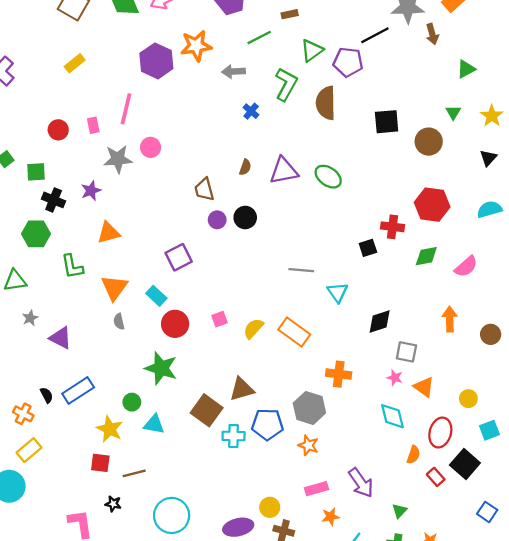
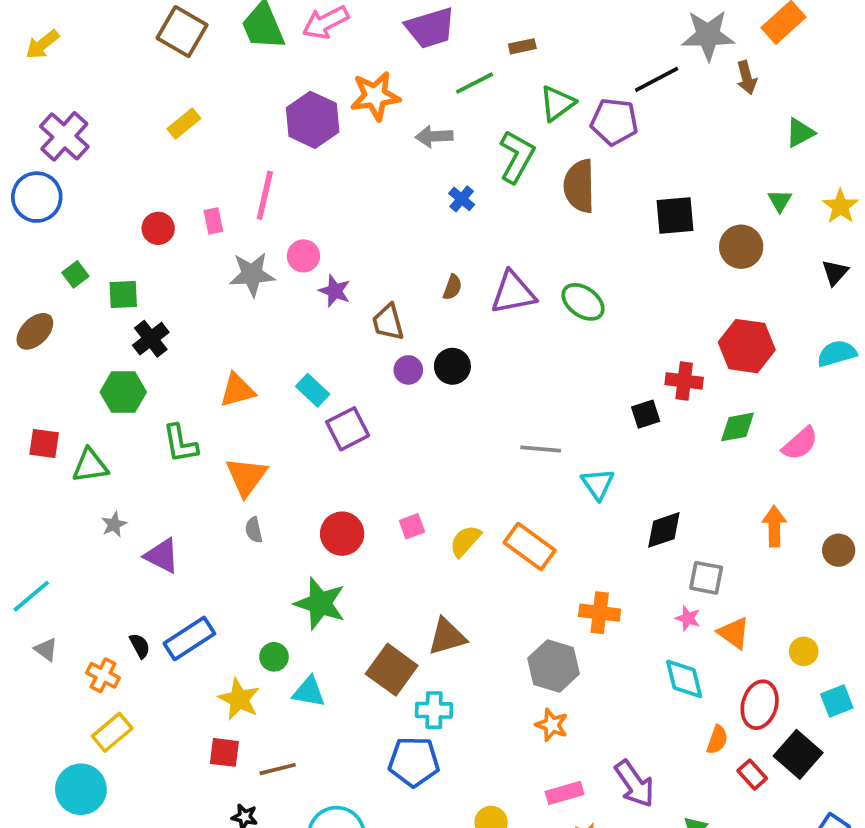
purple star: (91, 191) -> (335, 291), moved, turned -30
black cross: (54, 200) -> (151, 339), turned 30
cyan rectangle: (156, 296) -> (313, 390), moved
blue pentagon: (267, 424) -> (414, 762), moved

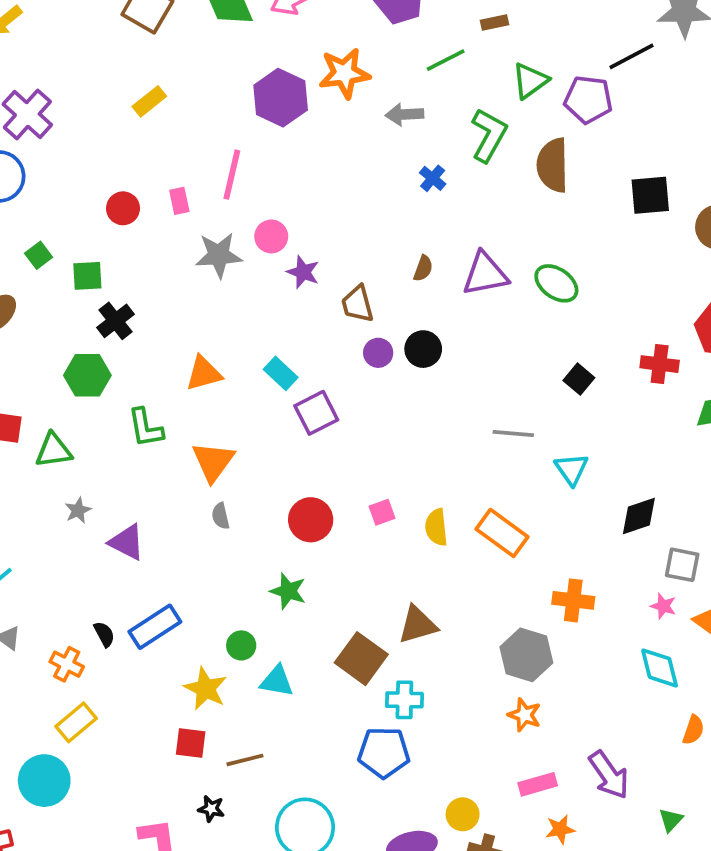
black square: (646, 414) -> (579, 379), moved, turned -32
yellow semicircle: (465, 541) -> (436, 527), turned -48
green star: (320, 604) -> (288, 591), size x0.7

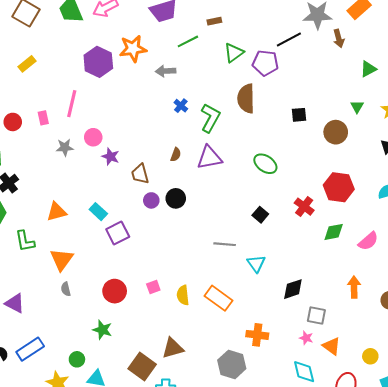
green L-shape: (489, 135) -> (210, 118), moved
black square: (650, 195) -> (299, 115), size x0.7
gray star: (219, 255) -> (65, 147), size x0.7
green ellipse: (556, 283) -> (265, 164), moved
red cross: (660, 364) -> (304, 207), turned 30

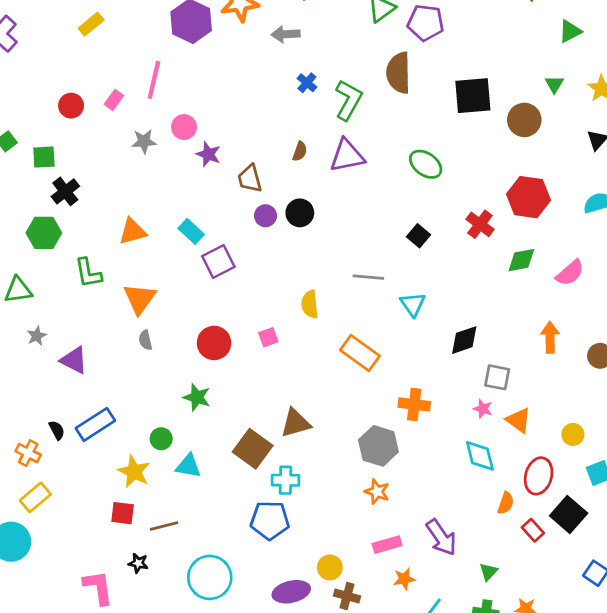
black square: (299, 115) -> (473, 96), size x1.8
pink rectangle: (43, 118) -> (114, 100), turned 48
yellow semicircle: (183, 295) -> (310, 304), moved

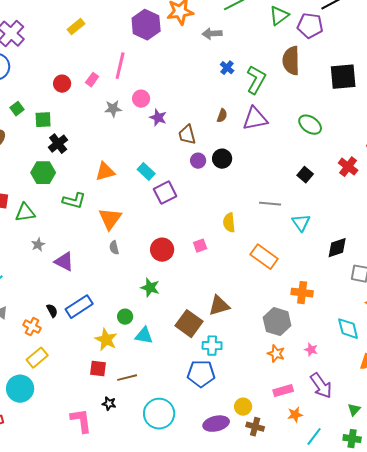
green L-shape: (88, 273) -> (74, 201), turned -65
pink star: (483, 409) -> (311, 350), moved

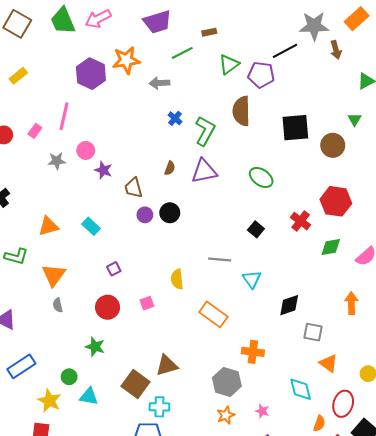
purple square: (165, 193) -> (114, 269), moved, size x0.6
orange star: (276, 354) -> (226, 415), turned 30

